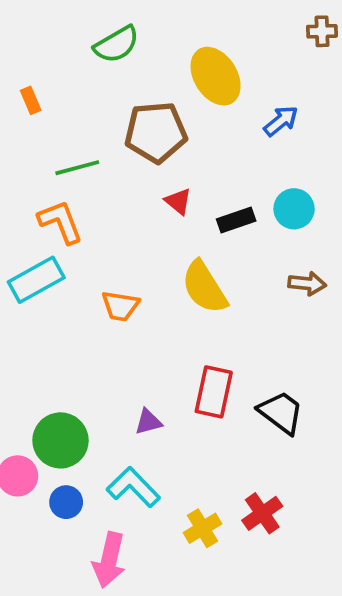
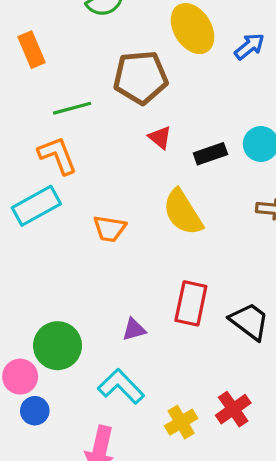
orange rectangle: (31, 100) -> (32, 50), size x1.5
blue arrow: (281, 121) -> (249, 46), moved
blue circle: (66, 502) -> (35, 411), moved

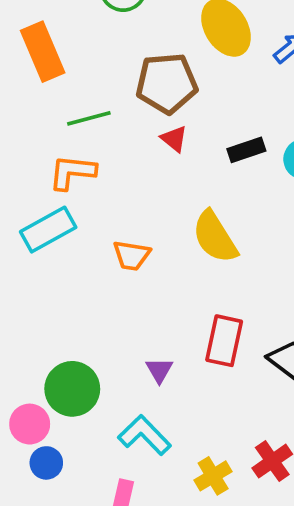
orange rectangle: (32, 50) -> (43, 52), size x1.4
red triangle: (160, 137) -> (174, 139), moved
black rectangle: (210, 154) -> (246, 150), moved
orange L-shape: (58, 155) -> (72, 172), turned -63
purple triangle: (134, 329) -> (159, 370), turned -45

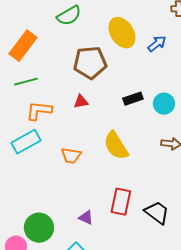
orange rectangle: (43, 52) -> (23, 46), turned 60
green line: (89, 118) -> (26, 82), moved
red triangle: (174, 139) -> (81, 102), moved, turned -49
purple triangle: (159, 370) -> (86, 218), turned -35

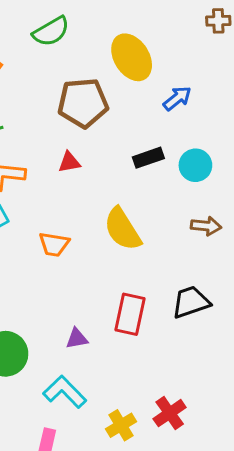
blue arrow: (157, 44) -> (177, 98), moved
black trapezoid: (157, 213) -> (191, 302), moved, turned -56
purple triangle: (86, 218) -> (77, 339), turned -35

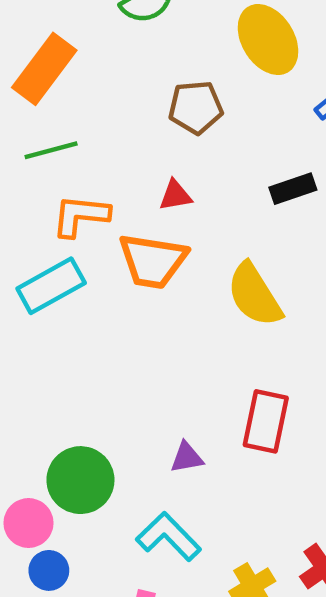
brown pentagon: (83, 103) -> (196, 107), size x0.7
orange trapezoid: (54, 244) -> (153, 261), moved, size x1.5

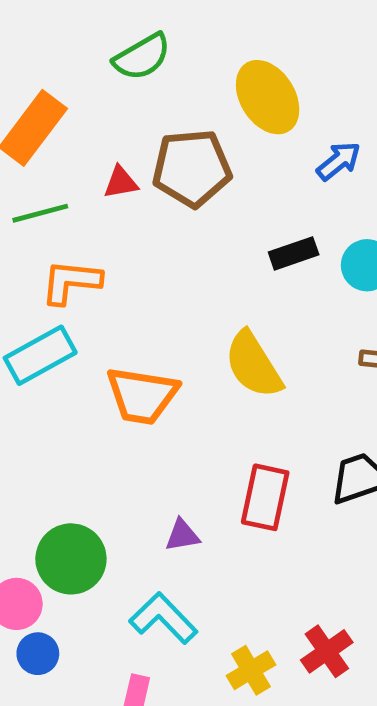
brown pentagon: (196, 107) -> (192, 168), size x1.4
red triangle: (175, 195) -> (121, 182), moved
orange trapezoid: (153, 261) -> (142, 396), moved

